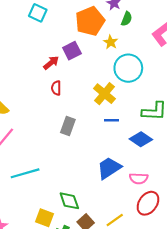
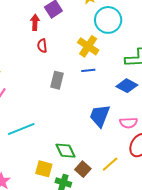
red arrow: (51, 63) -> (35, 22), turned -42
blue line: (111, 120) -> (88, 70), moved
blue trapezoid: (109, 168) -> (100, 116), turned -30

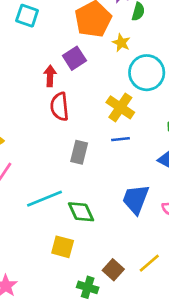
red semicircle: (42, 46) -> (60, 107), size x1.5
cyan line: (21, 129) -> (44, 199), moved
green diamond: (66, 151) -> (81, 212), moved
yellow square: (44, 169) -> (63, 247), moved

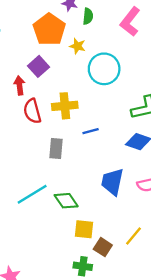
yellow cross: (120, 107) -> (65, 106), moved, turned -30
yellow square: (63, 247) -> (84, 229), moved

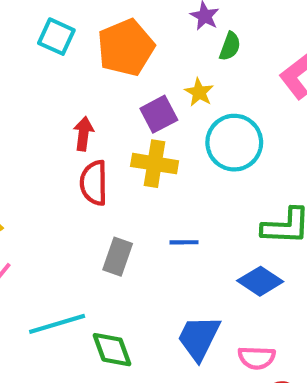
orange pentagon: (49, 29) -> (126, 48), moved
purple square: (38, 66) -> (159, 114), moved
yellow cross: (65, 106) -> (155, 164), moved

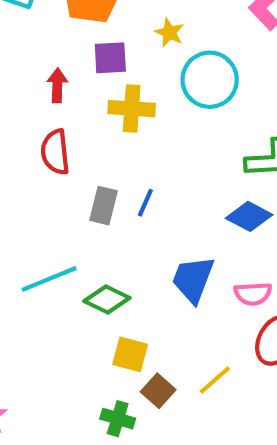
purple square: (159, 114) -> (110, 58), moved, turned 30
red semicircle: (94, 183) -> (55, 152), moved
blue line: (184, 242) -> (145, 203), moved, turned -60
green diamond: (112, 350) -> (107, 299), turned -39

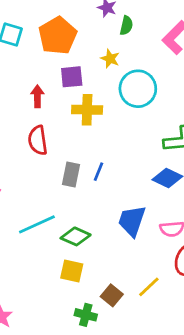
yellow square: (130, 354) -> (72, 271), moved

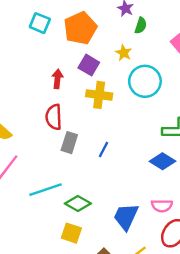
purple square: (72, 77) -> (89, 65), turned 30
gray rectangle: (71, 175) -> (69, 143), moved
blue trapezoid: (132, 221) -> (126, 217), moved

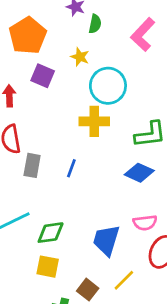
yellow cross: (99, 95) -> (94, 121), moved
green diamond: (78, 204) -> (51, 233), turned -30

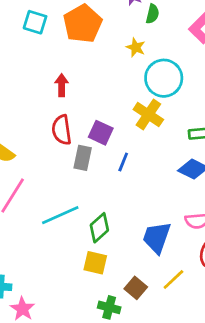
purple square: (43, 76) -> (101, 133), moved
yellow cross: (94, 121) -> (148, 114), turned 32
green diamond: (51, 233) -> (99, 228), turned -36

